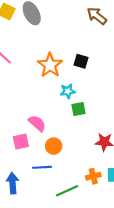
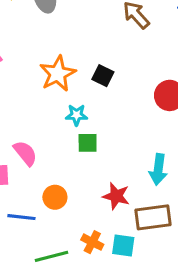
orange circle: (54, 146) -> (55, 197), moved
orange cross: (93, 176) -> (92, 242), turned 32

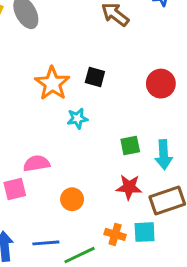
green square: (88, 143) -> (130, 145), moved
pink semicircle: (25, 153) -> (36, 163), turned -50
blue line: (21, 217) -> (46, 243), moved

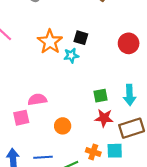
cyan star: (77, 119) -> (71, 55), moved
green square: (130, 145) -> (101, 96), moved

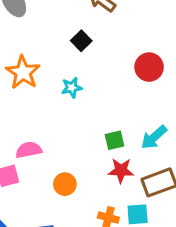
black square: (81, 38) -> (81, 41), moved, turned 32
orange star: (50, 42) -> (23, 72), moved
cyan arrow: (130, 95) -> (154, 137), turned 54

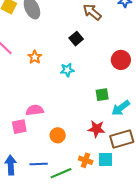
orange star: (23, 72) -> (35, 57), size x0.6
green square: (115, 140) -> (102, 95), moved

